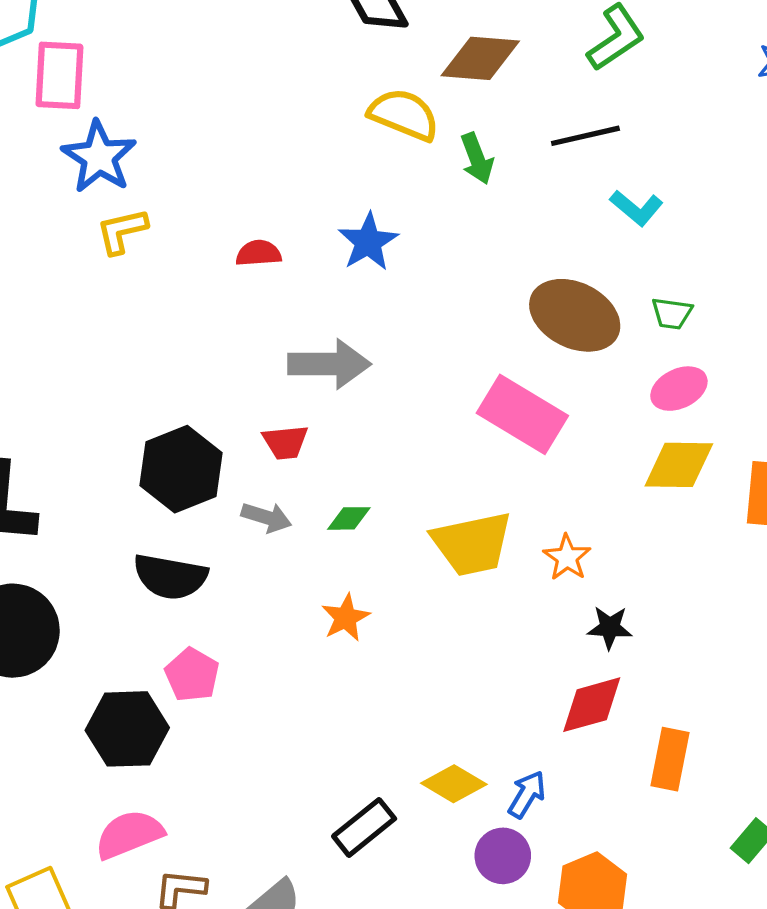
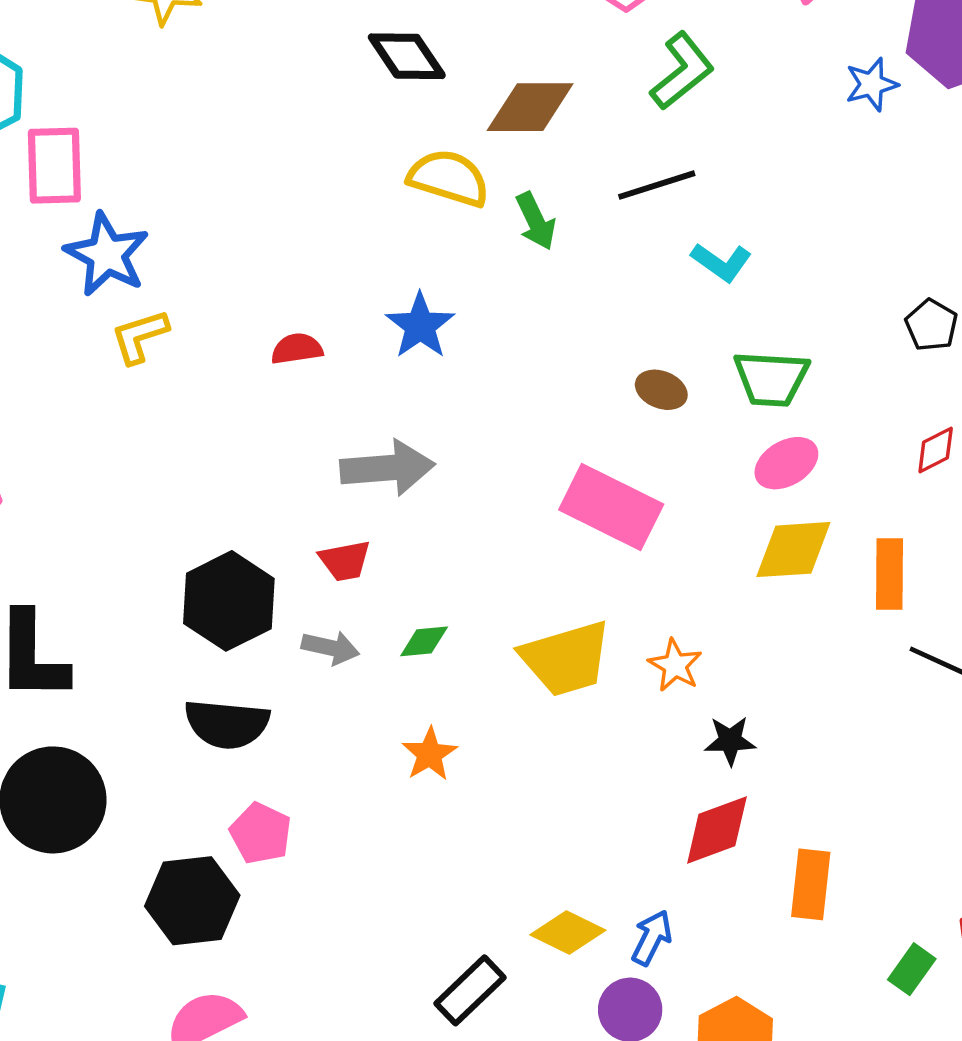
green trapezoid: (672, 313) -> (771, 379), size x1.6
brown ellipse: (575, 315) -> (661, 390), size x0.5

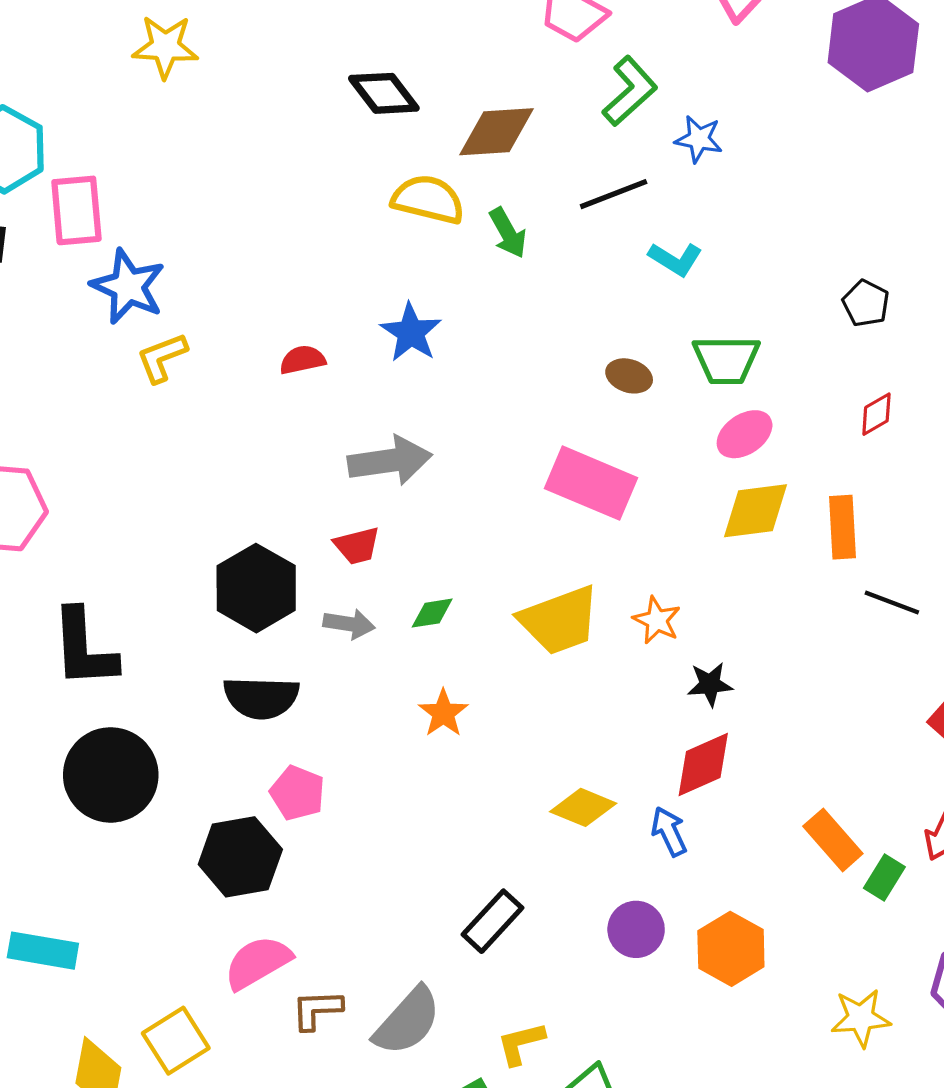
blue star: (872, 84) -> (699, 139), moved, turned 30
orange rectangle: (811, 884) -> (833, 840), moved, turned -44
yellow diamond: (568, 933) -> (583, 807), moved
blue arrow: (652, 938) -> (669, 831), moved, turned -48

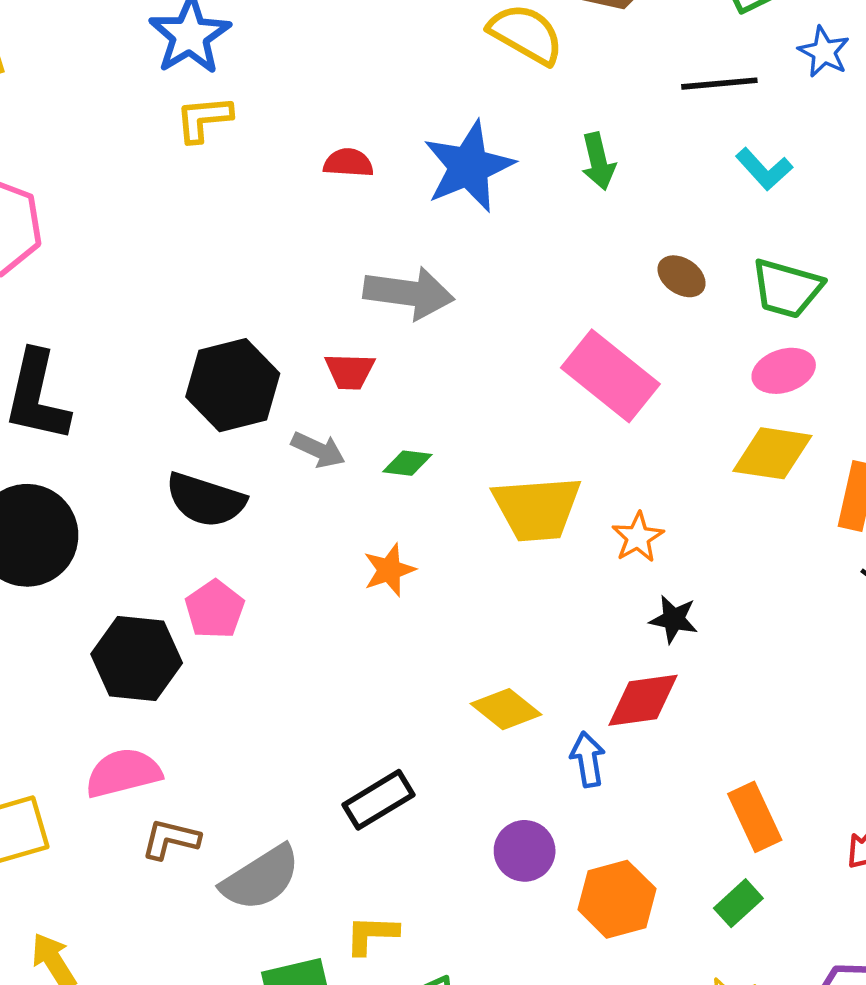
green arrow: (508, 233) -> (598, 161), moved
blue star: (411, 332) -> (469, 167), size x1.4
green rectangle: (884, 878) -> (738, 903), moved

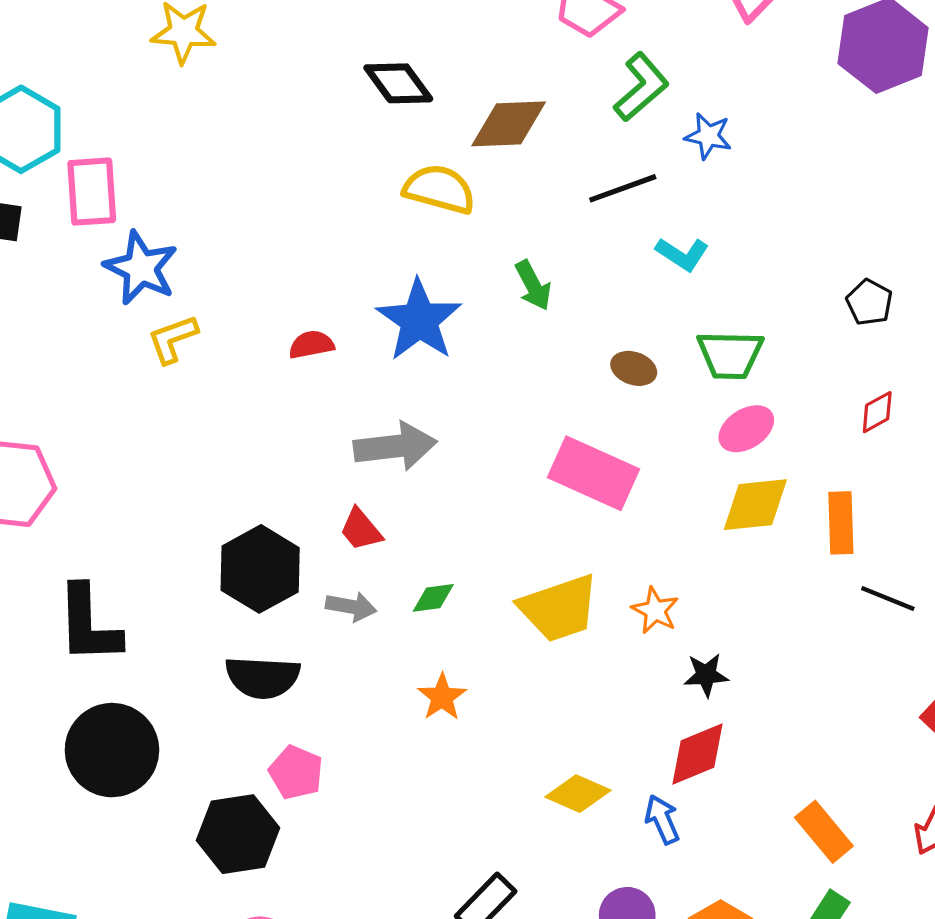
red trapezoid: (350, 371) -> (361, 530), turned 63

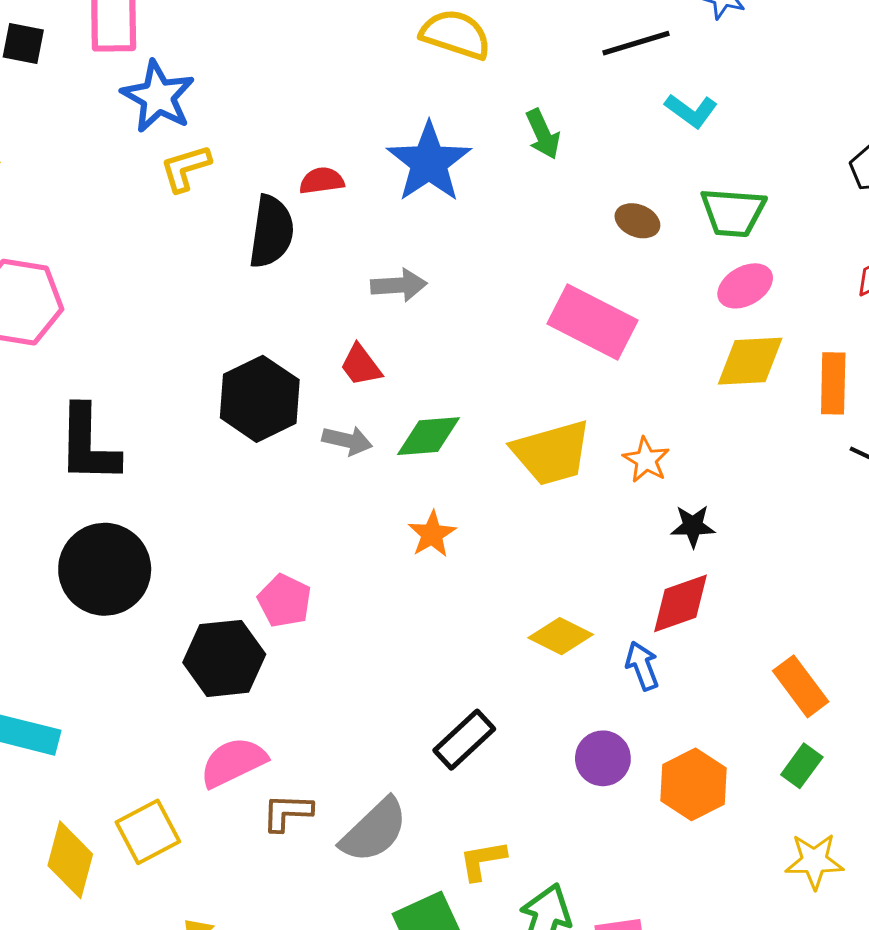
gray arrow: (395, 446) -> (399, 285), size x0.7
green diamond: (433, 598) -> (429, 436), size x1.5
black semicircle: (263, 677) -> (271, 232), moved, turned -88

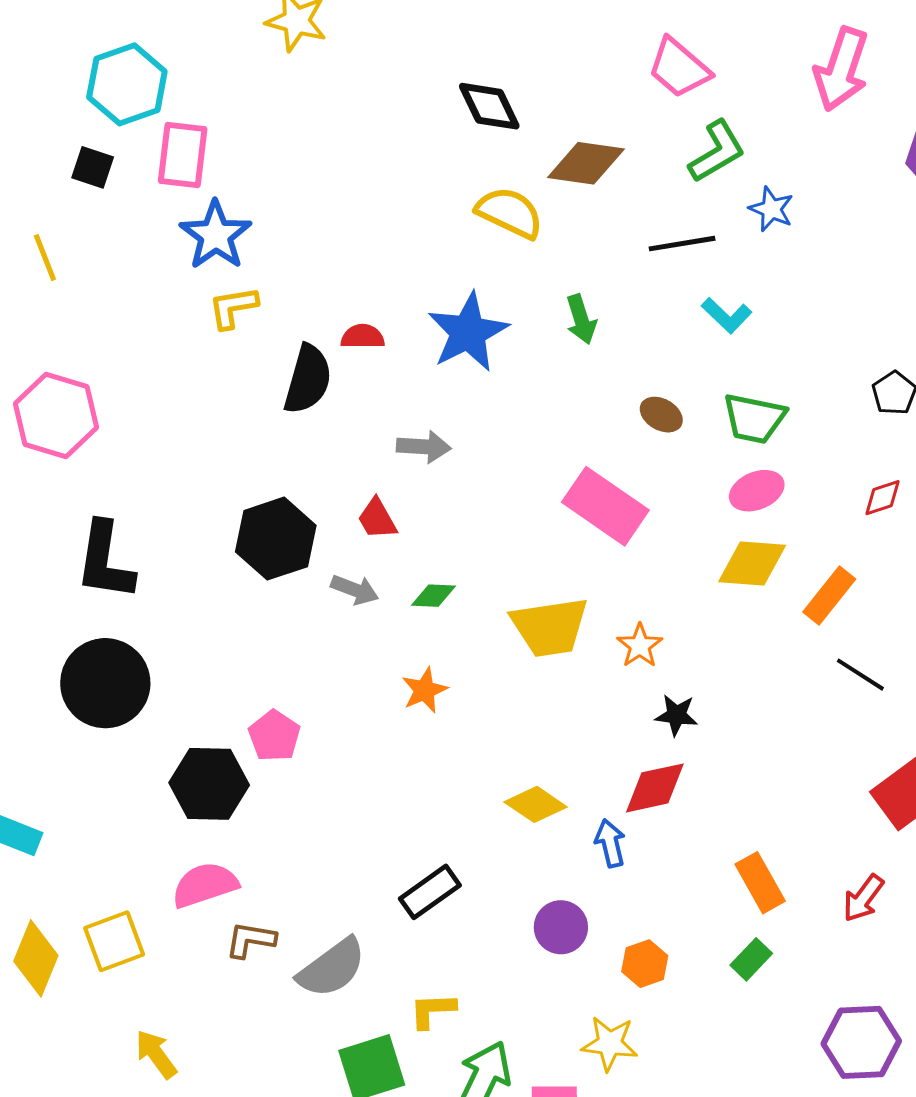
orange rectangle: (833, 383) -> (829, 595), turned 30
green diamond: (429, 436) -> (433, 596), size x0.7
orange hexagon: (694, 784) -> (645, 964), size x0.7
yellow star: (814, 861) -> (610, 1044), moved

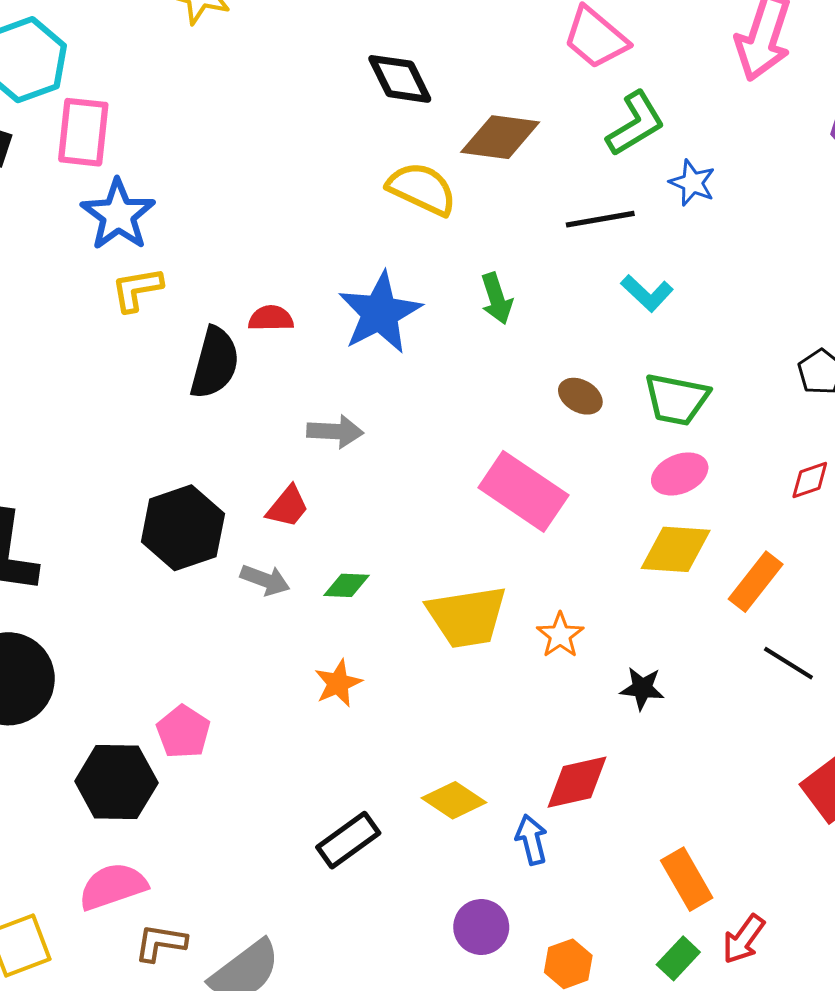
red trapezoid: (377, 519) -> (288, 507), turned -111
black star: (676, 715) -> (642, 688), moved
black rectangle: (430, 892) -> (348, 840), moved
red arrow: (863, 898) -> (743, 939), moved

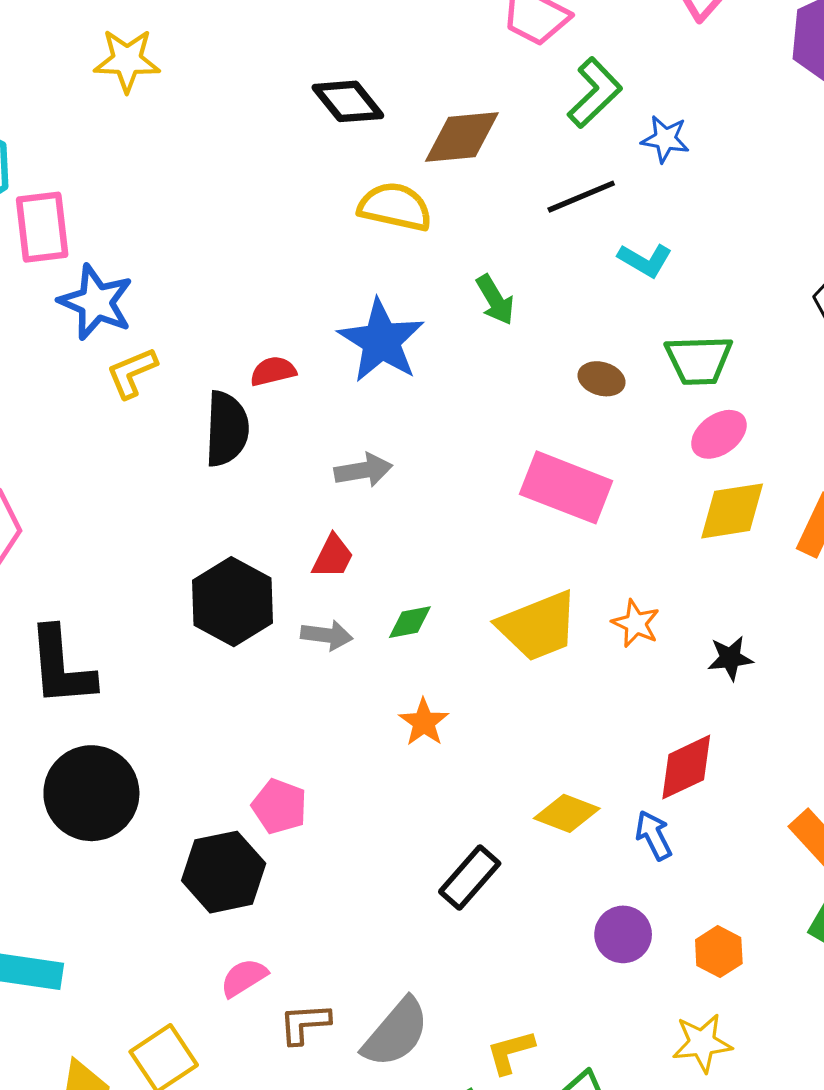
pink semicircle: (113, 886) -> (244, 978), size x0.7

